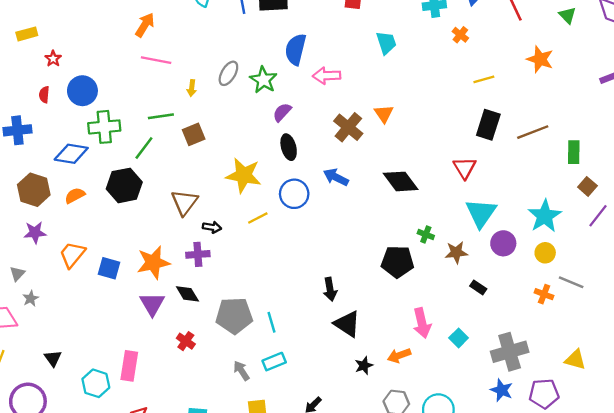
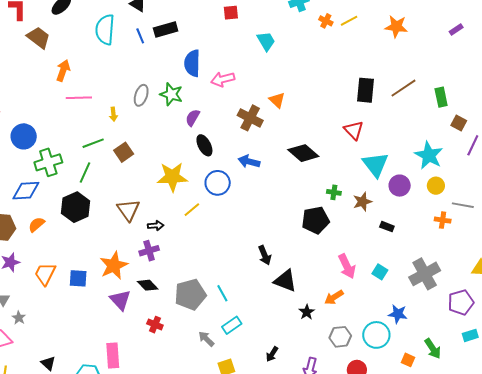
yellow line: (484, 79) -> (349, 21), moved
blue star: (502, 390) -> (398, 314), moved

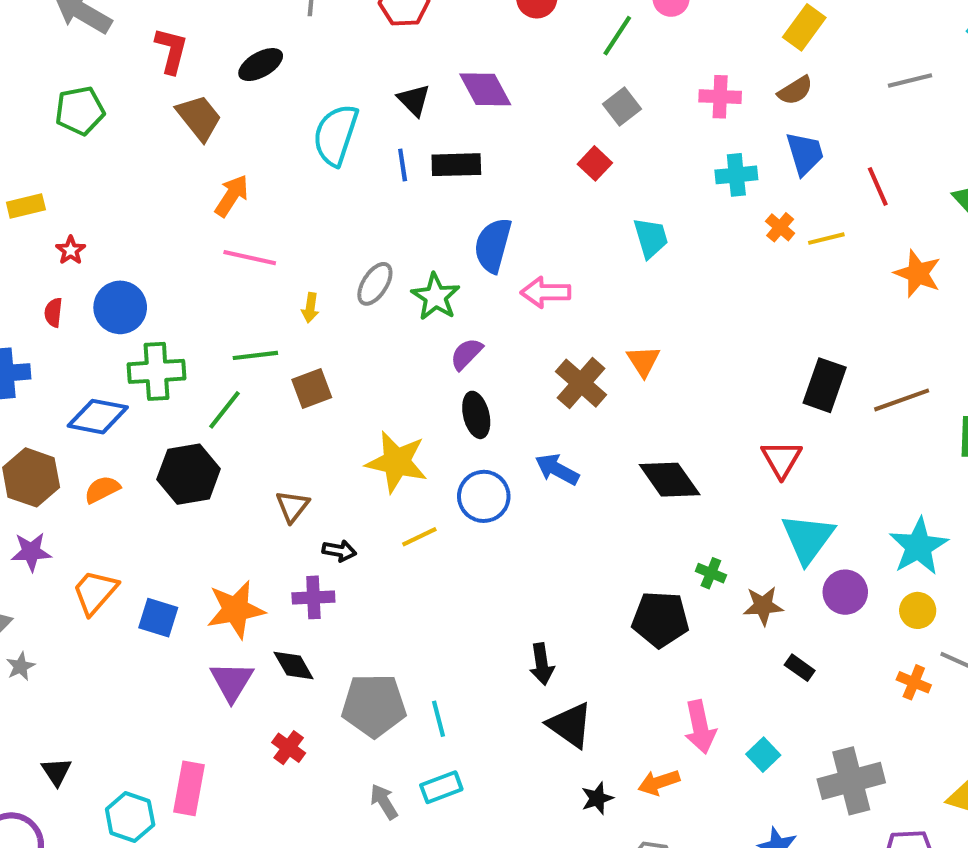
red square: (231, 13) -> (595, 163), turned 35
brown triangle: (128, 210) -> (292, 506), size x0.7

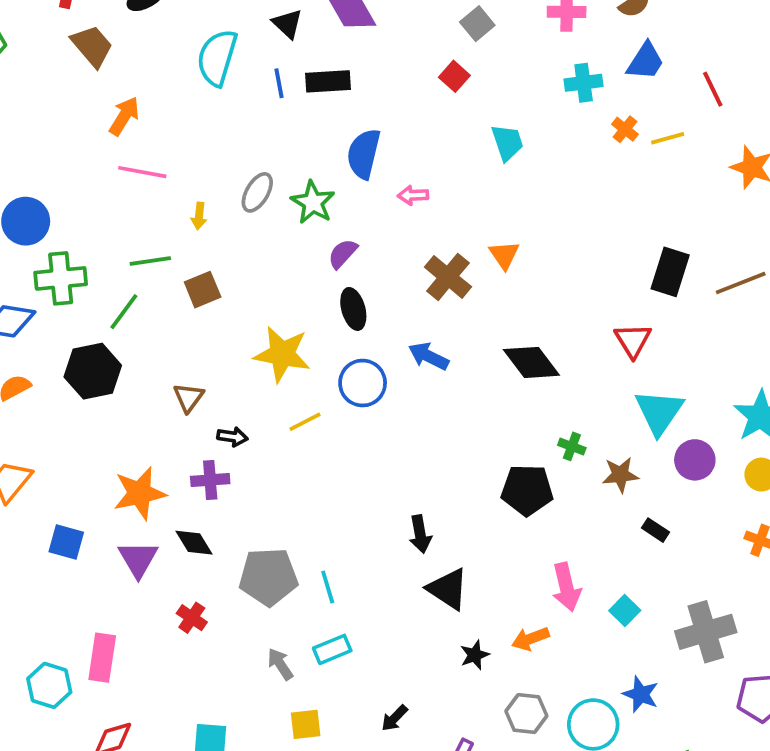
blue trapezoid: (805, 154) -> (645, 61), turned 51
pink arrow: (546, 292) -> (413, 195), size x0.7
blue square: (158, 618) -> (66, 542), moved

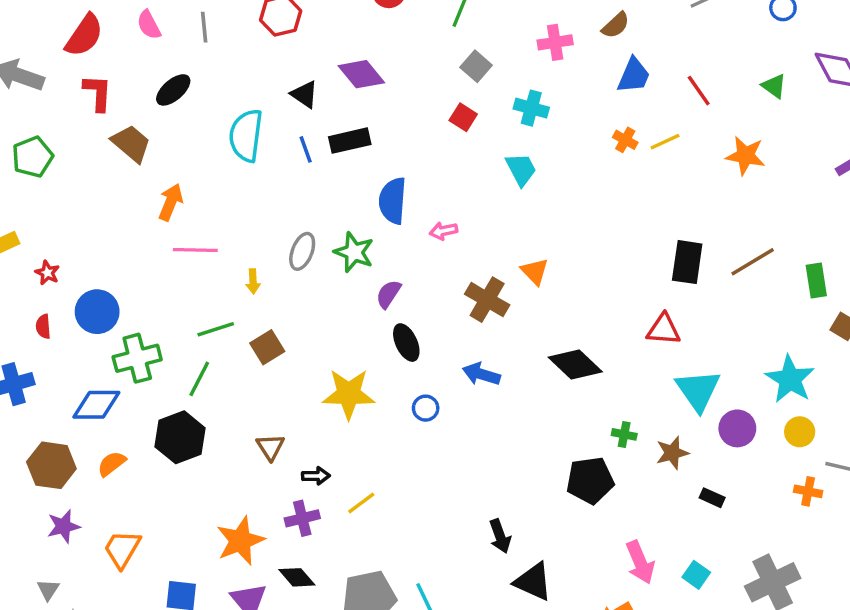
cyan cross: (584, 83) -> (531, 108), moved, turned 32
red triangle: (633, 340) -> (664, 330), turned -45
blue circle: (363, 383) -> (426, 408), size x0.6
yellow line: (305, 422) -> (361, 503), moved

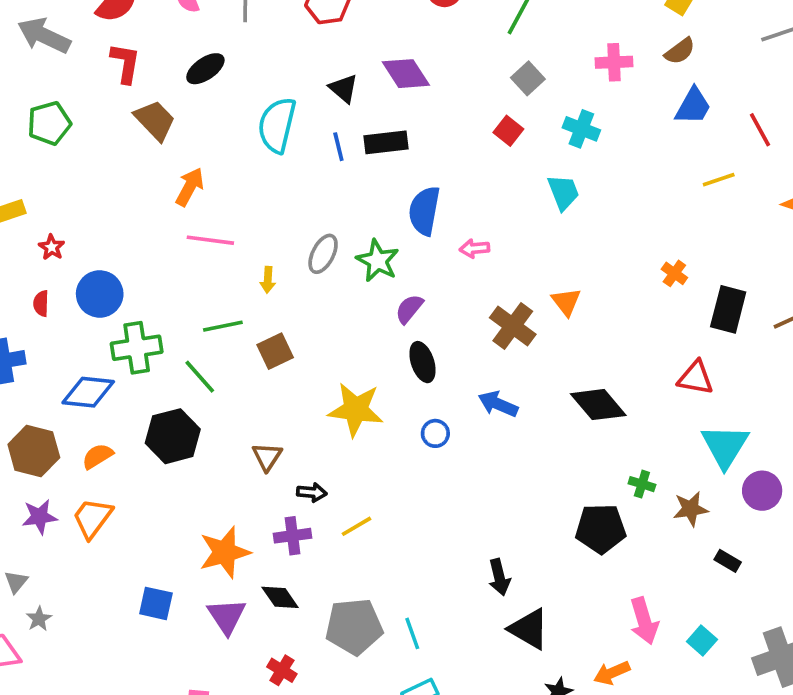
orange cross: (625, 140) -> (674, 273), moved
green line: (199, 379) -> (200, 377), turned -75
orange trapezoid: (122, 549) -> (92, 518), moved

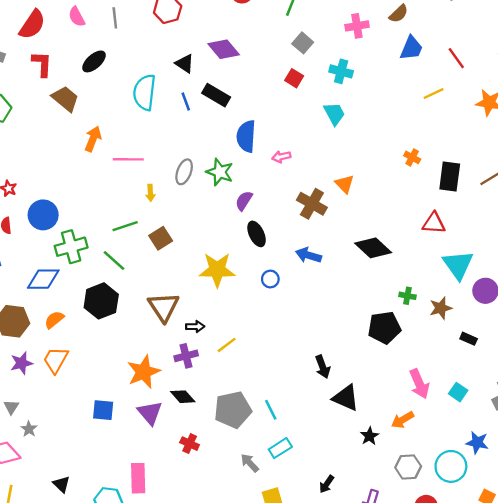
black rectangle: (386, 142) -> (216, 95), turned 44
pink line: (210, 240) -> (128, 159), moved
brown triangle: (267, 457) -> (164, 307), size x1.6

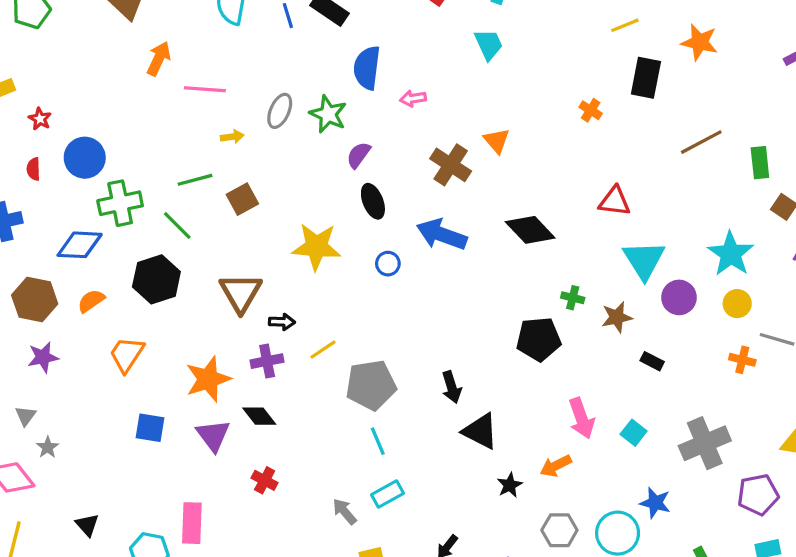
black rectangle: (450, 176) -> (646, 78), moved
yellow arrow: (150, 193) -> (232, 137), turned -98
blue arrow: (308, 255) -> (442, 234), size x1.4
orange trapezoid: (56, 360) -> (127, 354), moved
gray pentagon: (233, 410) -> (371, 385), moved

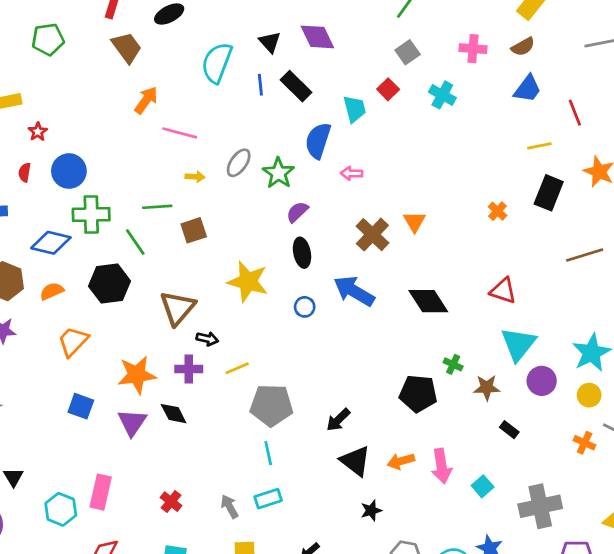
cyan trapezoid: (489, 44) -> (355, 109), moved
black arrow: (452, 387) -> (338, 420), turned 52
orange arrow: (556, 466) -> (401, 461), moved
red cross: (265, 480) -> (171, 502), moved

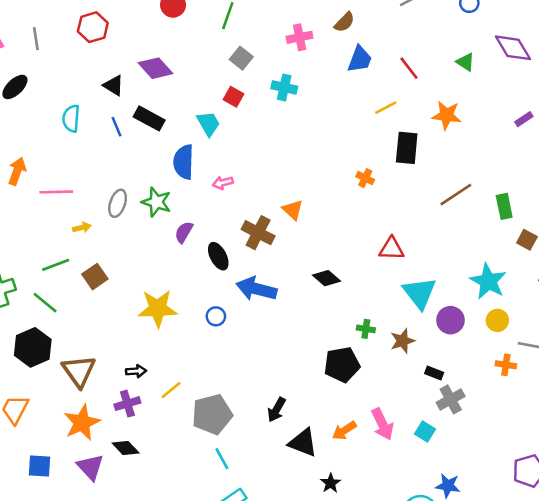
cyan semicircle: (217, 63) -> (71, 118), size x0.7
black ellipse: (302, 253) -> (218, 256), moved
black diamond: (428, 301) -> (327, 278), size x0.7
brown triangle: (177, 308) -> (79, 371), moved
gray cross: (540, 506) -> (451, 399), moved, size x0.7

